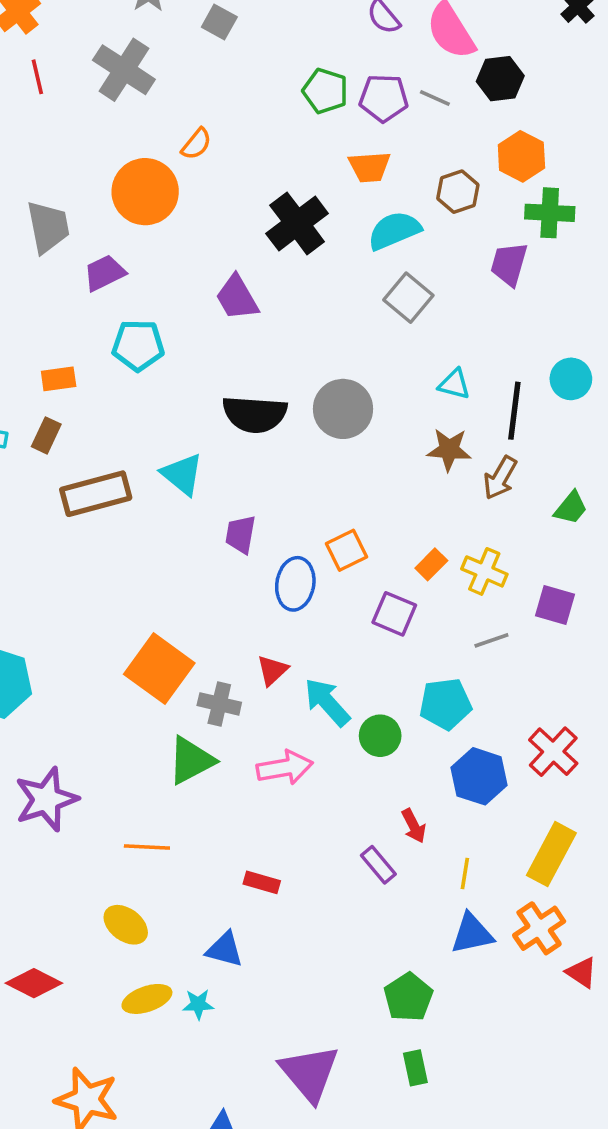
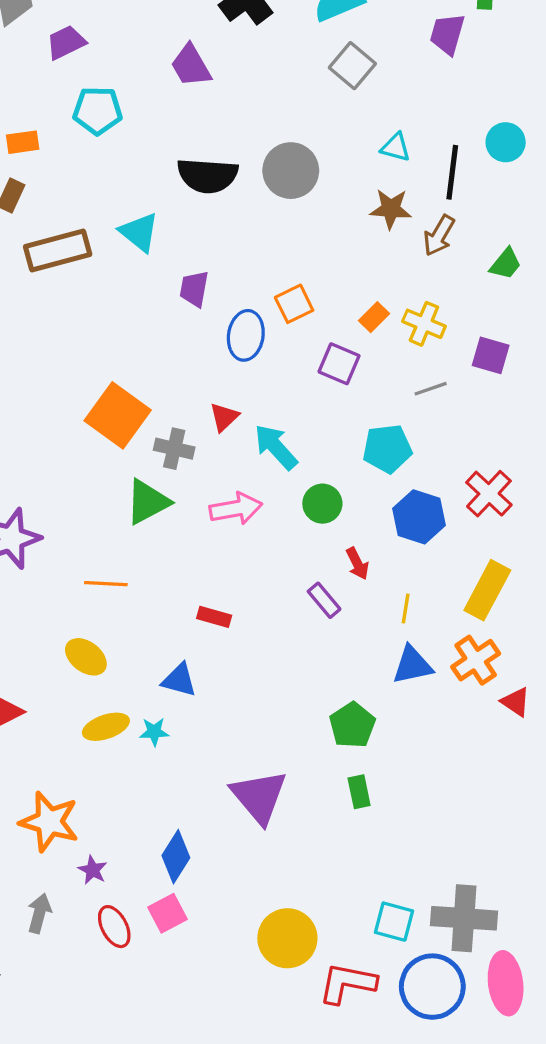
green circle: (380, 736) -> (322, 504), moved

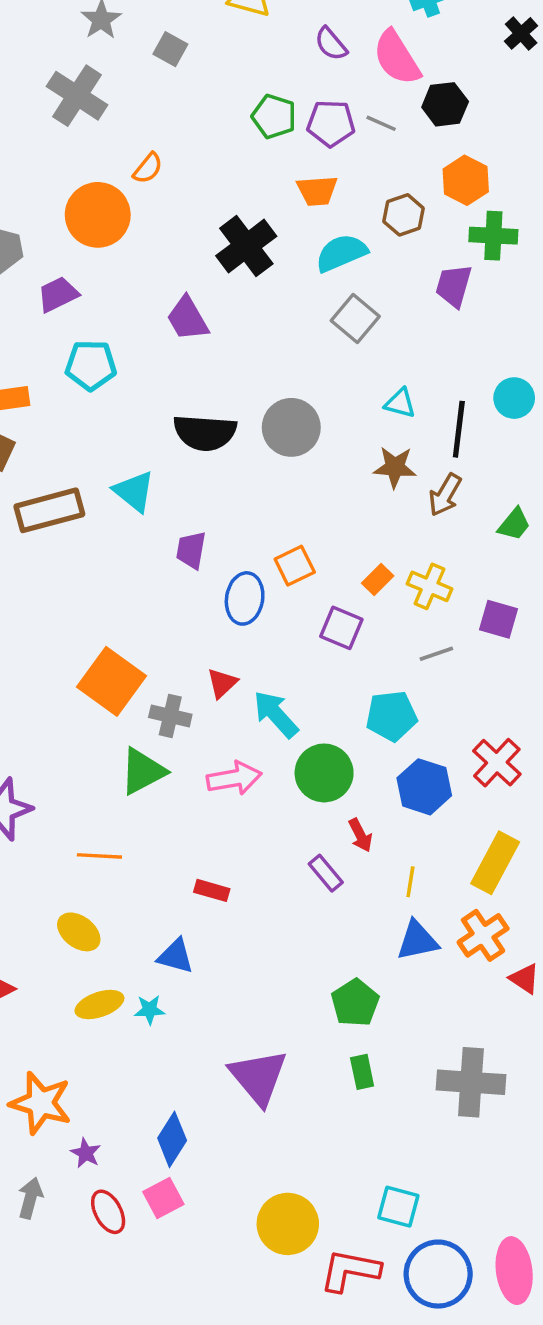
green circle: (322, 504) -> (324, 773), size x1.4
gray cross: (464, 918) -> (471, 1082), moved

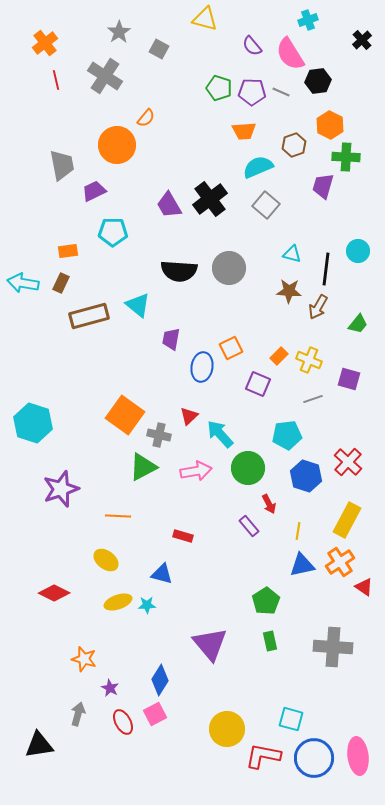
black cross: (246, 246) -> (210, 199), moved
orange star: (41, 1103) -> (84, 659), size x0.7

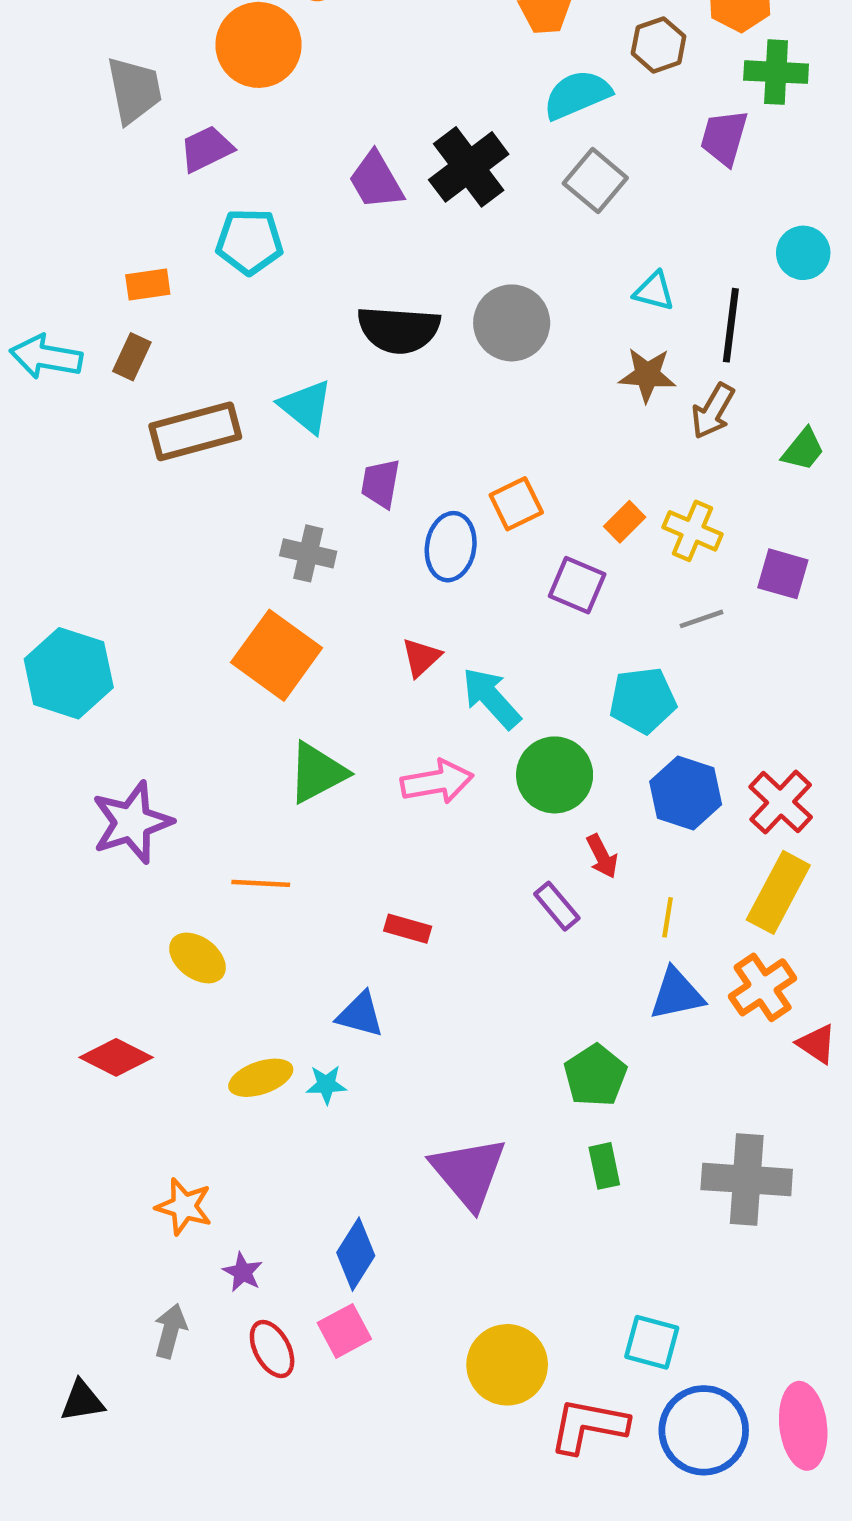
cyan circle: (358, 251) -> (803, 253), moved
gray cross: (159, 435) -> (308, 553), moved
red cross: (348, 462) -> (781, 802), moved
yellow ellipse: (106, 560) -> (197, 958), moved
black triangle: (39, 745) -> (82, 1401), size x0.7

